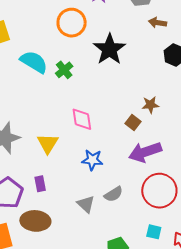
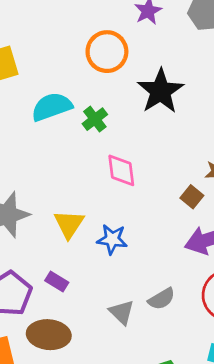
cyan semicircle: (34, 62) -> (52, 107), turned -52
pink diamond: (82, 119) -> (121, 170), moved
blue star: (92, 160) -> (112, 239), moved
purple rectangle: (40, 184) -> (57, 282), turned -49

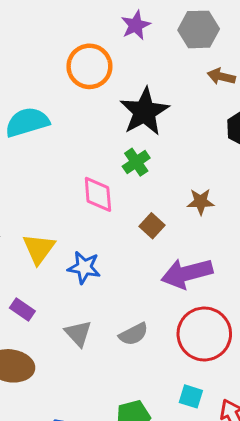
green cross: (95, 119) -> (136, 162), moved
brown square: (192, 197) -> (152, 226), moved
gray triangle: (122, 312) -> (78, 333), moved

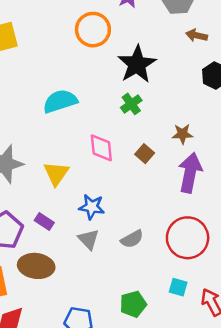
cyan semicircle: (27, 122) -> (60, 101), moved
pink diamond: (98, 194) -> (101, 148), moved
blue star: (84, 267) -> (92, 207), moved
purple arrow: (187, 273) -> (190, 173), moved, turned 117

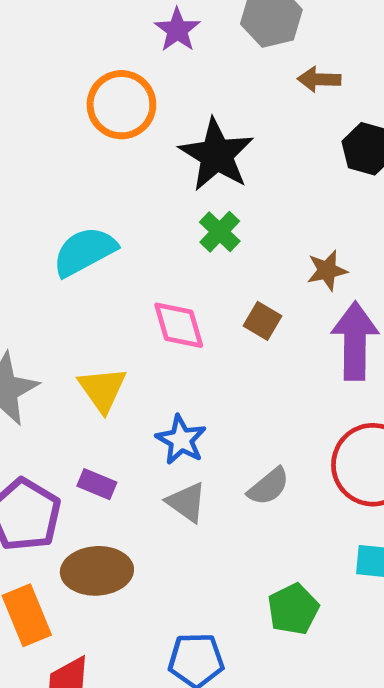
blue star: (92, 207) -> (181, 440), turned 30

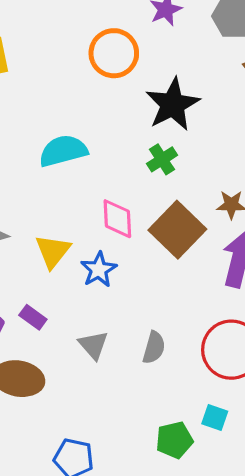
brown square: (262, 321) -> (177, 230), size x2.0
blue star: (181, 440) -> (99, 270), moved
gray semicircle: (268, 486) -> (154, 348), turned -48
green pentagon: (293, 609) -> (174, 440), moved

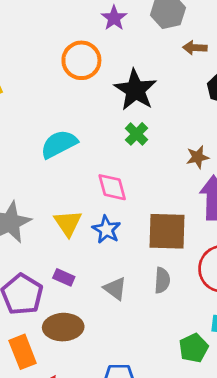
brown square: (177, 230) -> (167, 231), moved, turned -30

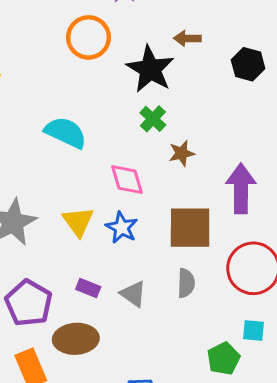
brown arrow: (195, 48) -> (187, 38), moved
cyan semicircle: (59, 144) -> (66, 133), turned 54
brown star: (198, 157) -> (182, 153), moved
purple rectangle: (64, 277) -> (88, 288), moved

